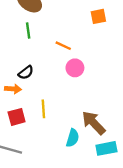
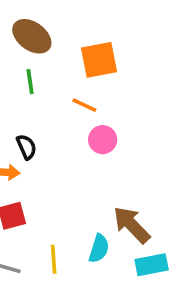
orange square: (98, 16) -> (99, 60), moved, size x1.5
black semicircle: (26, 73) -> (26, 147), turned -77
yellow line: (43, 109) -> (54, 259), moved

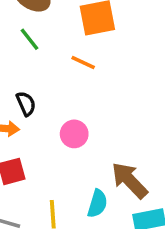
green line: (30, 82) -> (30, 39), turned -30
pink circle: (103, 140) -> (74, 134), moved

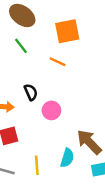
black semicircle: (26, 104) -> (31, 92), moved

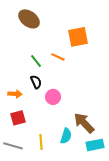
orange square: (67, 31) -> (78, 37), moved
green line: (21, 46) -> (36, 61), moved

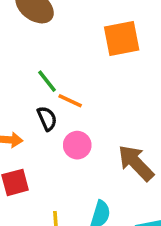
orange line: (58, 57) -> (70, 101), moved
brown arrow: (84, 123) -> (136, 163), moved

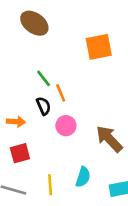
orange line: (70, 101) -> (61, 93), turned 42

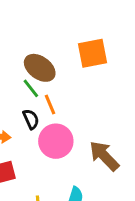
brown ellipse: (34, 23) -> (40, 68), moved
pink circle: (66, 126) -> (56, 141), size x1.5

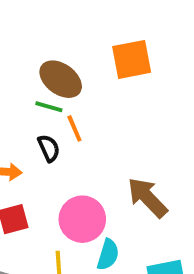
green line: (31, 88) -> (49, 107), turned -36
pink circle: (56, 141) -> (82, 219), moved

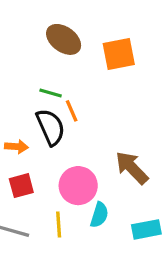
brown ellipse: (61, 79) -> (64, 39), moved
black semicircle: (49, 148) -> (51, 127), size x1.6

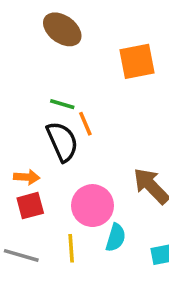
brown ellipse: (64, 39) -> (62, 29), moved
orange arrow: (16, 147) -> (27, 177), moved

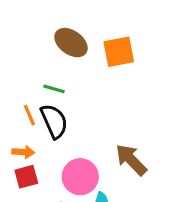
brown ellipse: (62, 29) -> (71, 43), moved
orange line: (85, 124) -> (29, 115), moved

